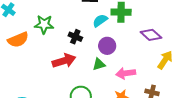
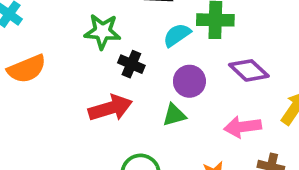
green star: (44, 24) -> (102, 32), moved
purple diamond: (151, 35) -> (249, 70), moved
pink arrow: (126, 73) -> (243, 127), moved

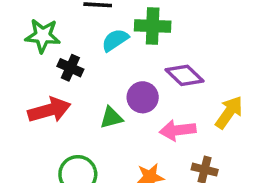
purple circle: (189, 81) -> (143, 97), moved

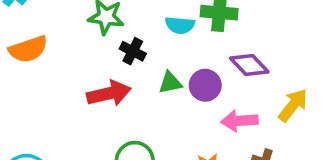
cyan semicircle: (115, 40) -> (180, 25), turned -144
green triangle: (111, 118) -> (170, 83), moved

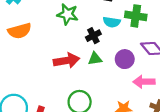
black cross: (133, 51) -> (93, 36), moved, turned 32
green triangle: (170, 83) -> (95, 59), moved

